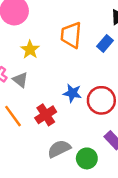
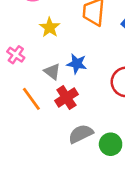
gray triangle: (20, 80) -> (52, 72), moved
blue star: (72, 93) -> (77, 64), moved

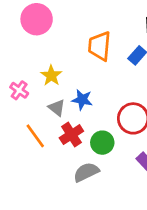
yellow star: (50, 27) -> (51, 76), moved
green circle: (111, 144) -> (102, 143), moved

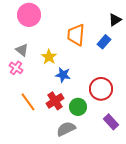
yellow star: (51, 76) -> (49, 57), moved
gray triangle: (57, 108) -> (22, 50), moved

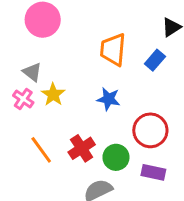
yellow star: (49, 57) -> (53, 94), moved
blue star: (63, 75) -> (109, 99), moved
purple rectangle: (111, 122) -> (153, 172), moved, turned -35

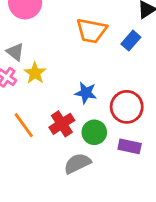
orange trapezoid: (113, 50) -> (91, 31), turned -84
blue star: (109, 99) -> (86, 93), moved

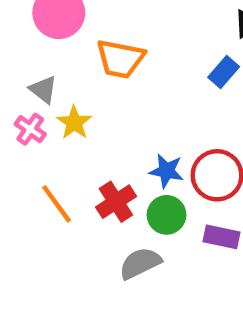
orange trapezoid: (91, 31) -> (120, 59), moved
blue star: (86, 93) -> (166, 171), moved

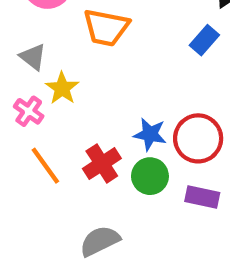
pink cross: (30, 129) -> (29, 111), moved
gray semicircle: (140, 263) -> (100, 241), moved

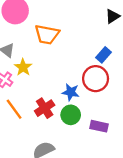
blue rectangle: (204, 40) -> (103, 55), moved
red circle: (198, 138) -> (96, 79), moved

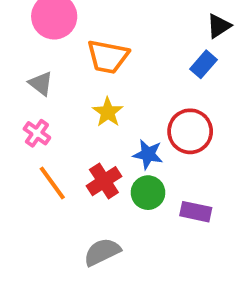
blue rectangle: (103, 55) -> (204, 64), moved
yellow star: (23, 67) -> (108, 112), moved

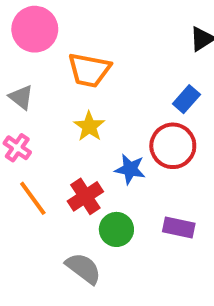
blue rectangle: (204, 64) -> (186, 99), moved
green circle: (148, 193) -> (116, 229), moved
gray semicircle: (102, 252) -> (83, 268), turned 63

